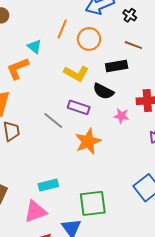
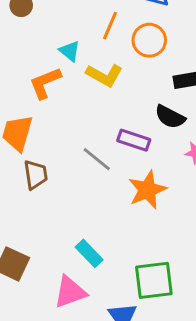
yellow L-shape: (76, 73) -> (104, 75), moved
cyan rectangle: (48, 185) -> (89, 253), turned 60

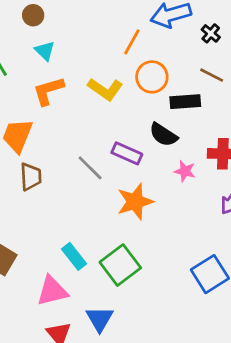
orange line: (110, 26) -> (132, 42), moved
orange circle: (149, 40) -> (152, 77), moved
cyan triangle: (70, 51) -> (45, 51), moved
green square: (154, 280) -> (120, 265), moved, turned -36

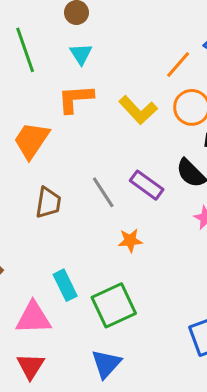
brown trapezoid: (31, 177) -> (48, 203), moved
orange star: (135, 202) -> (130, 241), moved, size x0.6
blue triangle: (100, 319) -> (106, 364), moved

